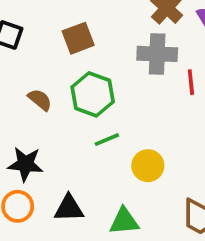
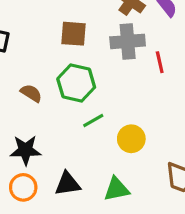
brown square: (78, 38) -> (73, 34), moved, turned 32

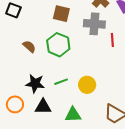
green line: (93, 121) -> (61, 82), moved
black star: (26, 150) -> (35, 84), moved

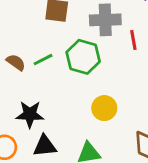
green hexagon: (58, 45) -> (83, 57), moved
green line: (61, 82) -> (43, 60), moved

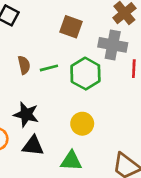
brown semicircle: (16, 62) -> (24, 65), turned 30
yellow circle: (104, 108) -> (82, 124), moved

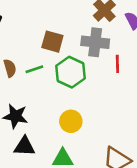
brown square: (71, 27) -> (52, 42), moved

